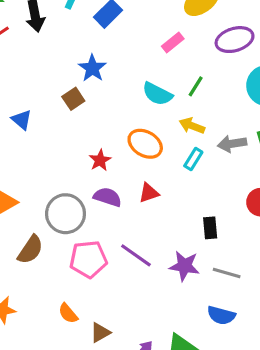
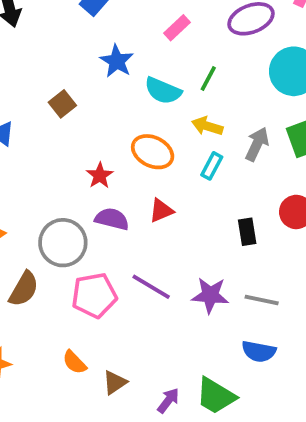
blue star: (92, 68) -> (117, 61), moved
gray arrow: (232, 144) -> (257, 144), turned 128
black rectangle: (210, 228) -> (247, 232), moved

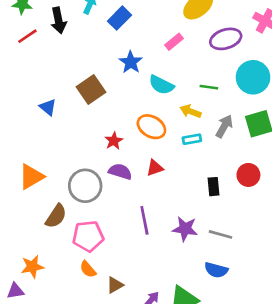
green line: (208, 79) -> (209, 87), moved, turned 66
brown square: (62, 104) -> (91, 89), size x1.5
cyan rectangle: (212, 166) -> (192, 139), turned 48
purple line: (151, 287) -> (144, 220), turned 44
pink pentagon: (94, 295) -> (88, 236), moved

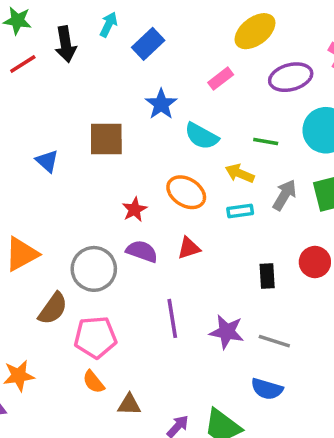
brown square: (91, 89) -> (106, 139), turned 32
brown triangle: (115, 285) -> (129, 405), turned 30

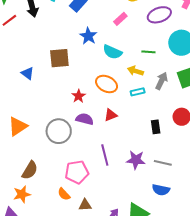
brown semicircle: (53, 309) -> (30, 170), moved
pink pentagon: (95, 337) -> (77, 172), moved

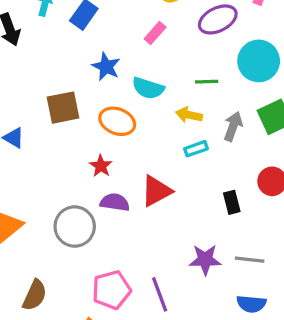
orange ellipse: (107, 84) -> (117, 121), moved
red triangle: (111, 115) -> (156, 191), size x1.5
purple line: (105, 155) -> (160, 294), moved

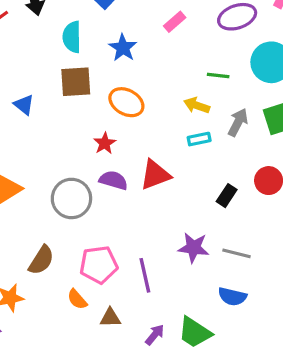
cyan semicircle: (148, 88) -> (72, 37), moved, turned 64
black rectangle: (232, 202) -> (227, 196), turned 40
brown semicircle: (35, 295) -> (41, 260), moved

